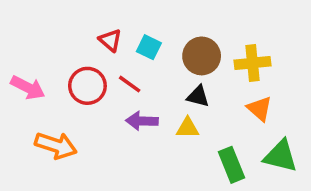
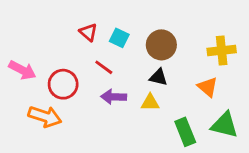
yellow cross: (252, 63) -> (222, 51), moved
red circle: (87, 86) -> (63, 84), moved

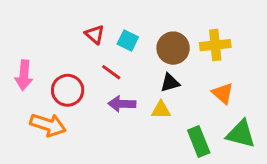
yellow cross: (222, 51) -> (215, 45), moved
pink arrow: (22, 70) -> (24, 75), turned 68
black triangle: (159, 77) -> (170, 83), turned -30

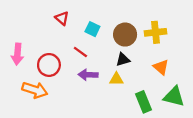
red triangle: (95, 35) -> (62, 18), moved

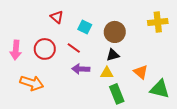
yellow cross: (155, 32) -> (158, 22), moved
red circle: (49, 65) -> (45, 49), moved
orange triangle: (161, 67) -> (141, 72), moved
green rectangle: (144, 102) -> (117, 94), moved

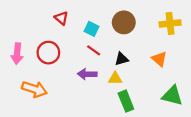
brown circle: (115, 32) -> (124, 22), moved
red line: (74, 48) -> (94, 50), moved
orange triangle: (141, 72) -> (159, 59), moved

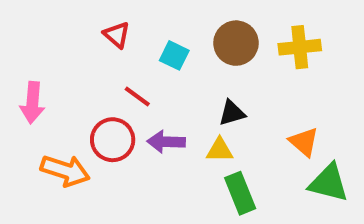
yellow cross: (170, 23) -> (300, 47), moved
red line: (94, 50) -> (137, 97), moved
red circle: (48, 53) -> (113, 140), moved
orange triangle: (159, 59) -> (304, 142), moved

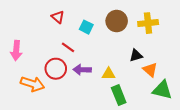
black triangle: (232, 113) -> (136, 55), moved

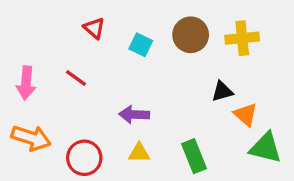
red line: (68, 47) -> (76, 78), moved
red circle: (56, 69) -> (84, 158), moved
yellow triangle: (109, 74) -> (139, 153), moved
orange arrow: (32, 84) -> (31, 138), moved

